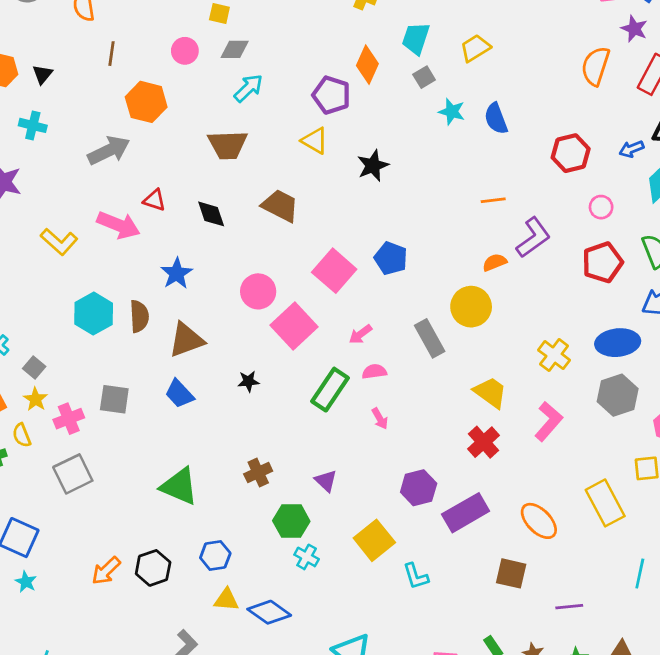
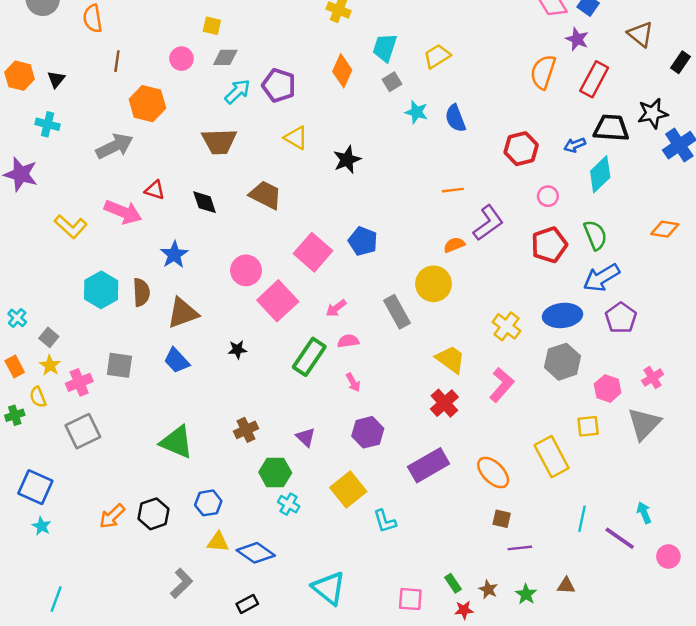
purple pentagon: (331, 95) -> (279, 85), moved
purple hexagon: (419, 488) -> (368, 432), moved
brown square: (511, 573) -> (502, 519), moved, size x0.7

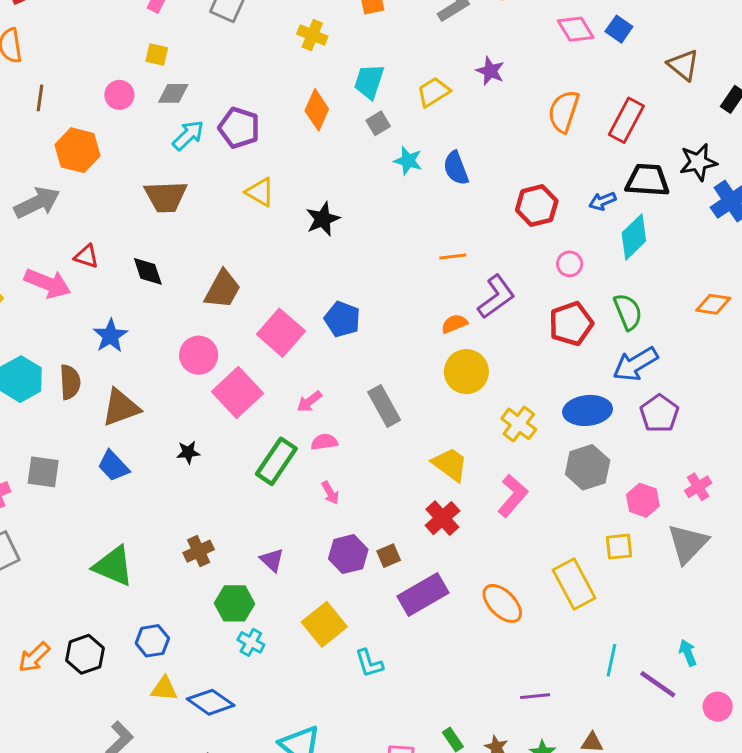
purple star: (577, 39) -> (490, 71), moved
brown trapezoid: (265, 195) -> (223, 289), moved, turned 92
yellow circle: (433, 284) -> (466, 372), moved
brown square: (502, 519) -> (389, 556), moved, turned -36

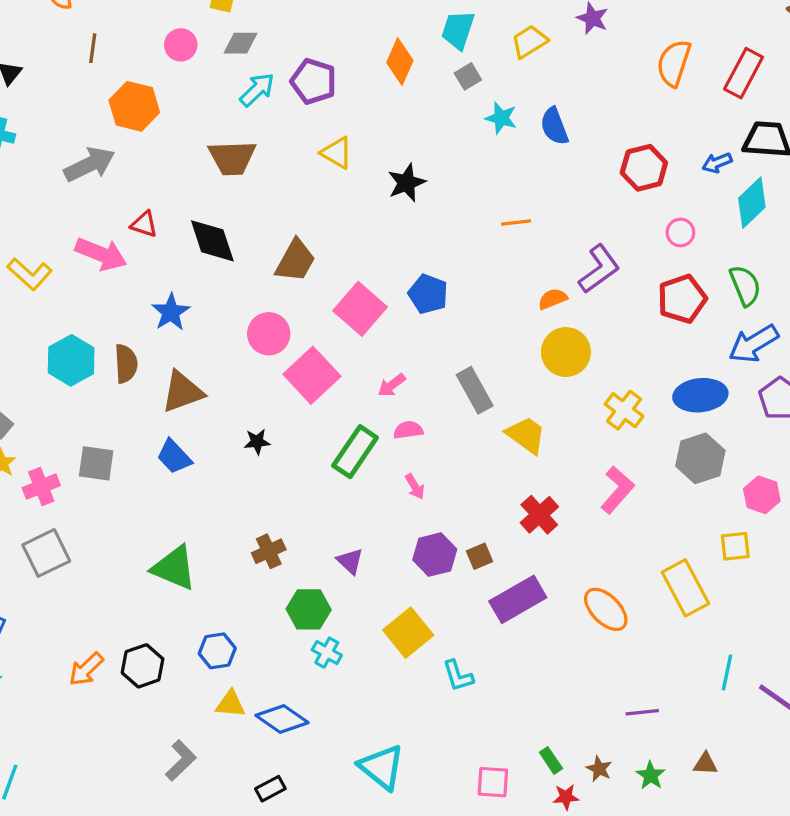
orange line: (453, 256) -> (516, 223), moved
black diamond: (148, 271) -> (212, 241), size x1.4
yellow trapezoid: (450, 464) -> (526, 435), moved

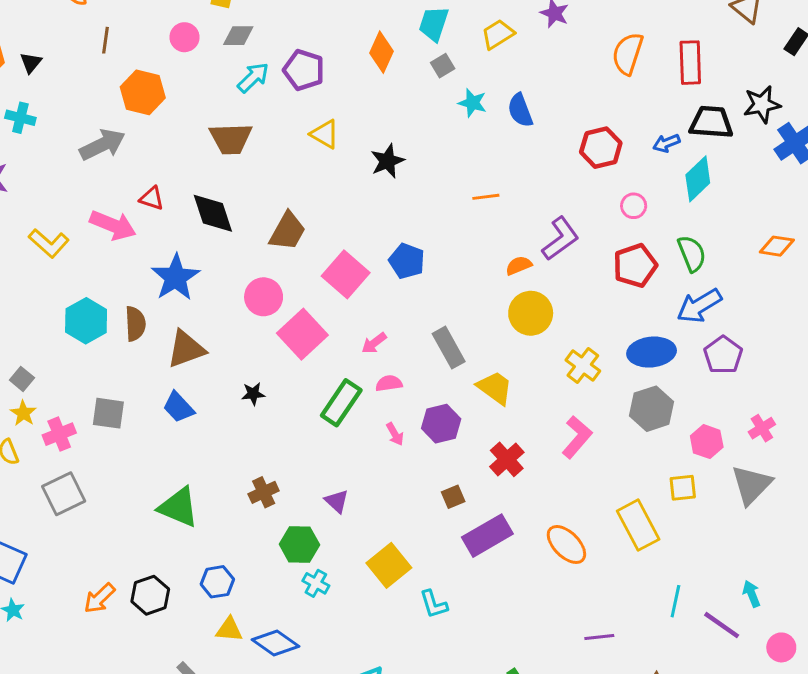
red rectangle: (744, 73) -> (690, 63), turned -30
blue star: (171, 312) -> (176, 277), size x1.4
purple hexagon: (435, 555) -> (441, 424), moved

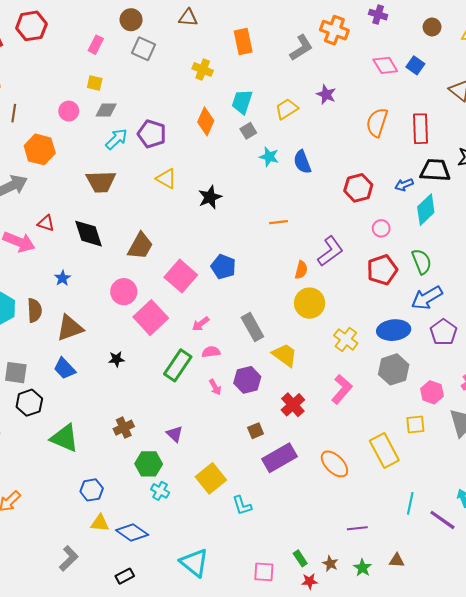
orange semicircle: (519, 265) -> (301, 270), turned 126
blue star: (176, 277) -> (63, 278), size x0.5
black hexagon: (150, 595) -> (29, 403), moved

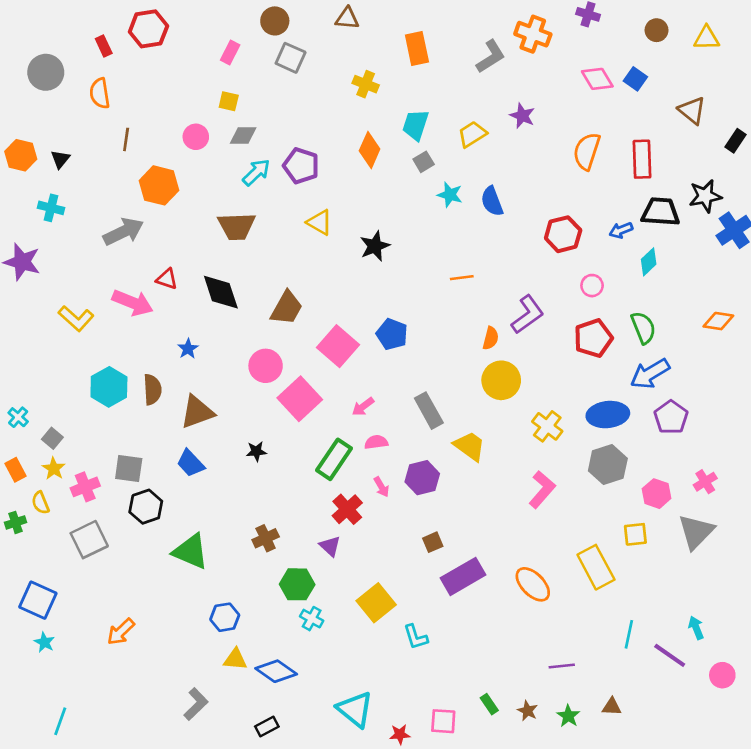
cyan diamond: (426, 210) -> (649, 262), size x0.7
red cross: (293, 405) -> (347, 509), moved
red star: (310, 581) -> (400, 734), moved

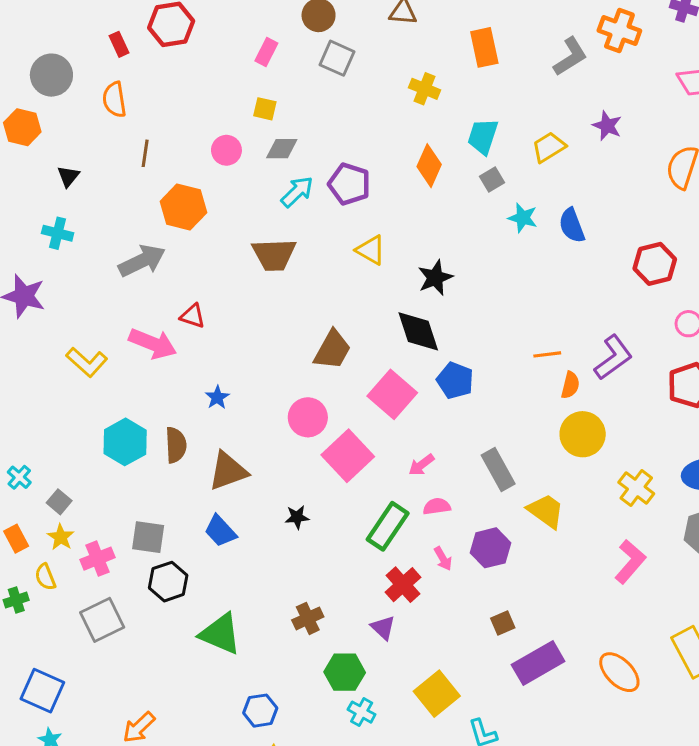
orange hexagon: (21, 155) -> (22, 127), moved
orange line: (462, 278) -> (547, 354), moved
black diamond: (221, 292) -> (418, 331), moved

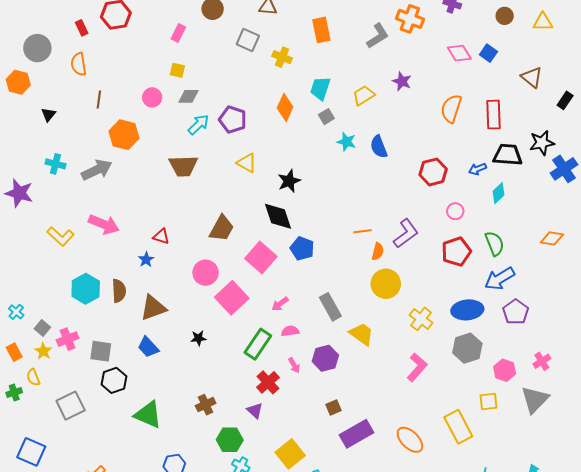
gray square: (337, 58) -> (248, 40), moved
cyan cross: (58, 233) -> (55, 164), moved
red triangle: (193, 316) -> (161, 236), moved
pink cross: (98, 559) -> (68, 339), moved

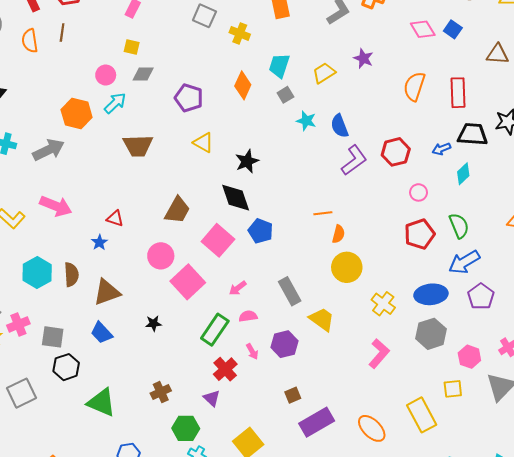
brown triangle: (532, 77) -> (497, 54), turned -35
brown line: (99, 99) -> (62, 32), moved
cyan arrow: (198, 125) -> (115, 103), moved
purple L-shape: (406, 233) -> (354, 160), moved

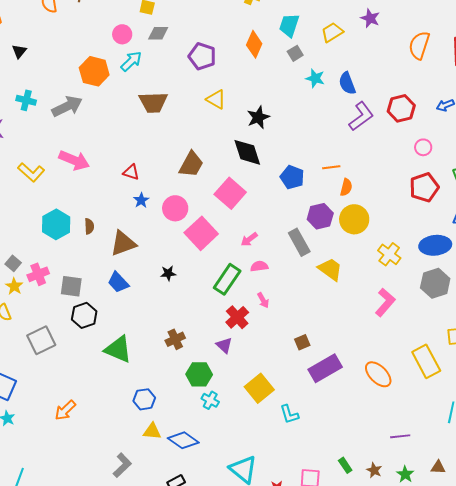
blue pentagon: (261, 231) -> (292, 177), moved
blue star: (99, 242) -> (141, 200), moved
brown semicircle: (71, 275) -> (89, 226), size x0.7
purple hexagon: (284, 344) -> (320, 216), moved

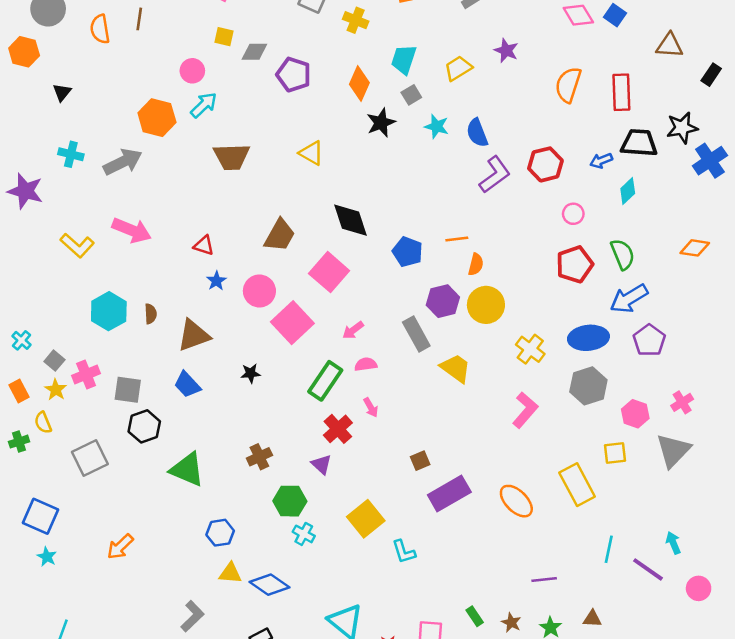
gray diamond: (158, 33) -> (254, 52), moved
purple pentagon: (202, 56) -> (294, 75), moved
black star: (258, 117) -> (381, 123), moved

